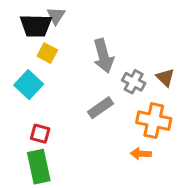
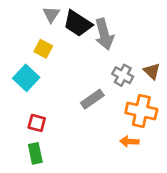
black trapezoid: (36, 26) -> (78, 24), moved, turned 32
gray arrow: (103, 56) -> (104, 34), moved
green rectangle: (39, 167) -> (35, 153), size x0.7

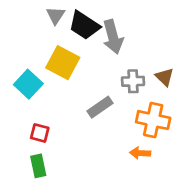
yellow square: (43, 49) -> (63, 63), moved, size x1.6
gray cross: (123, 75) -> (133, 81), turned -30

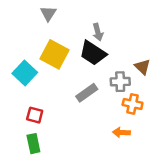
black trapezoid: (84, 25) -> (93, 53), moved
gray arrow: (113, 37) -> (98, 32), size x0.6
gray cross: (133, 81) -> (120, 82), moved
orange cross: (153, 120) -> (133, 104), size x0.7

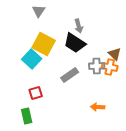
cyan square: (25, 73) -> (32, 59), moved
orange cross: (133, 104) -> (110, 67), moved
red square: (35, 115) -> (36, 93), moved, turned -32

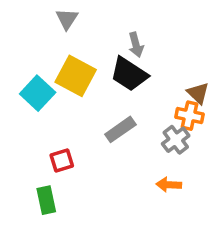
cyan square: (32, 59) -> (38, 93), moved
gray cross: (97, 66) -> (176, 140), moved, turned -35

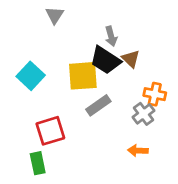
yellow square: (76, 76) -> (83, 76), moved, turned -32
brown triangle: (198, 93) -> (131, 59), moved
red square: (62, 160) -> (50, 131), size x1.5

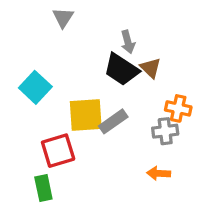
yellow square: (83, 76) -> (86, 115), moved
gray cross: (143, 114) -> (165, 131), turned 30

